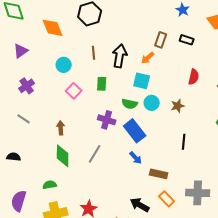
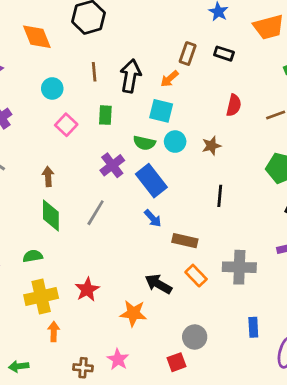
purple cross: (107, 120) -> (112, 165), turned 36

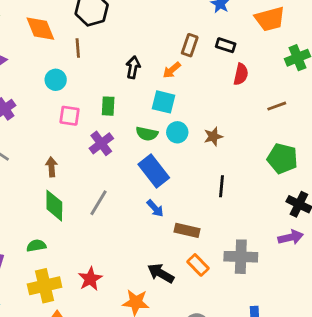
brown line: (94, 72) -> (78, 48), moved
black arrow: (130, 76) -> (133, 67), size x0.7
red semicircle: (234, 105) -> (241, 74), moved
pink square: (66, 125) -> (69, 116), turned -35
purple cross: (112, 165) -> (101, 143), moved

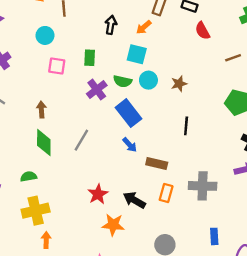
red semicircle: (241, 74) -> (203, 31), turned 138
purple cross: (101, 143) -> (97, 90), moved
orange rectangle: (198, 265) -> (166, 193), turned 60
red star: (90, 279) -> (98, 194), moved

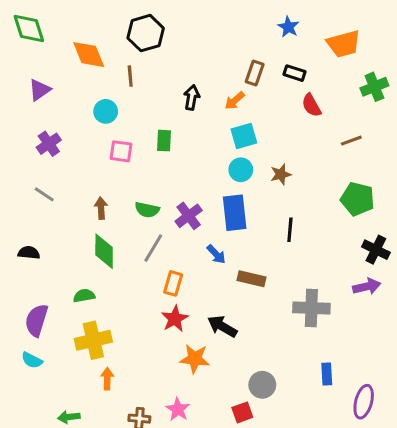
cyan square: (137, 54) -> (244, 136), moved, turned -30
green semicircle: (123, 81) -> (147, 210), moved
purple cross: (97, 90) -> (189, 216), moved
blue rectangle: (128, 113) -> (235, 213), moved, turned 32
orange rectangle: (166, 193) -> (173, 283), moved

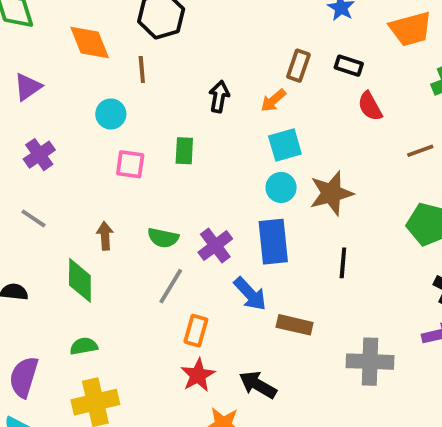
brown star: (281, 174) -> (331, 193), size x1.6
green diamond: (104, 251) -> (80, 280), moved
blue arrow: (216, 254) -> (250, 294), size x1.4

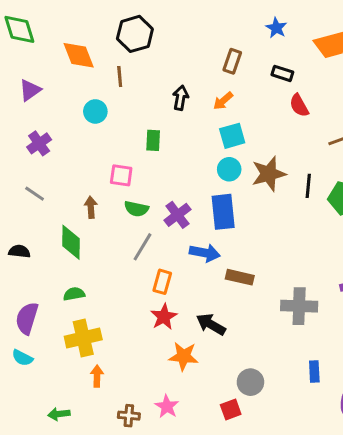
brown rectangle: (298, 66) -> (232, 61), moved
pink square: (130, 164) -> (121, 175), moved
black line: (343, 263) -> (308, 186), moved
blue arrow: (250, 294) -> (205, 253), turned -36

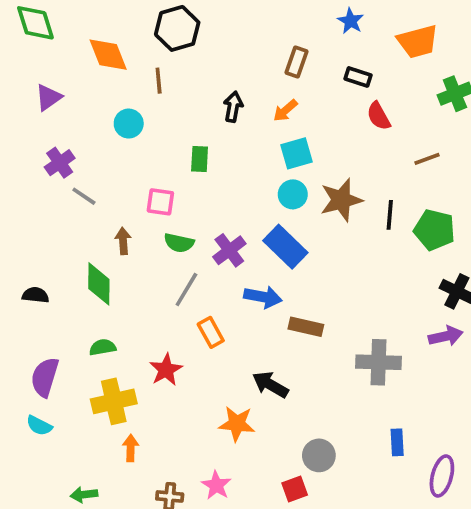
gray line: (35, 194) -> (84, 196), moved
blue rectangle: (223, 212) -> (285, 247), turned -40
orange rectangle: (162, 282) -> (211, 332), turned -45
red star: (164, 317) -> (166, 370), moved

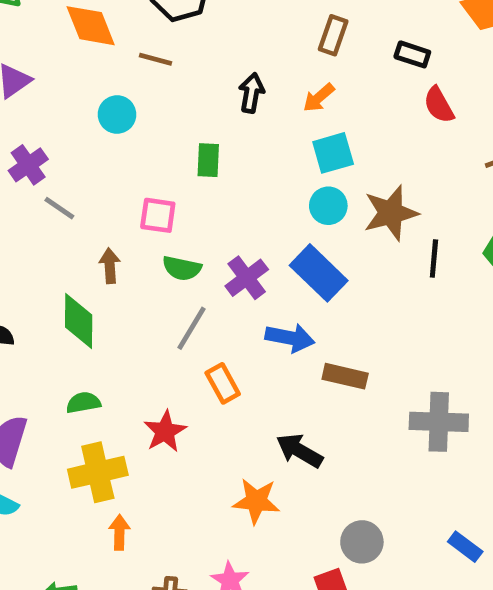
brown line: (159, 81) -> (155, 59), turned -70
black line: (390, 215) -> (434, 259), moved
blue rectangle: (397, 442) -> (465, 547), moved, turned -50

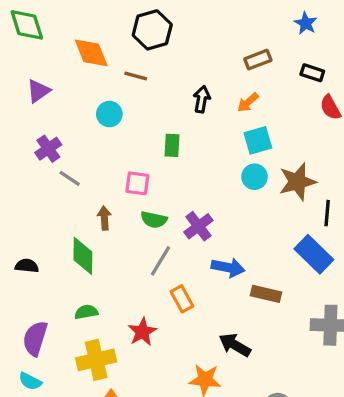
brown rectangle: (333, 35) -> (258, 60), turned 50
blue rectangle: (319, 273) -> (314, 254), moved

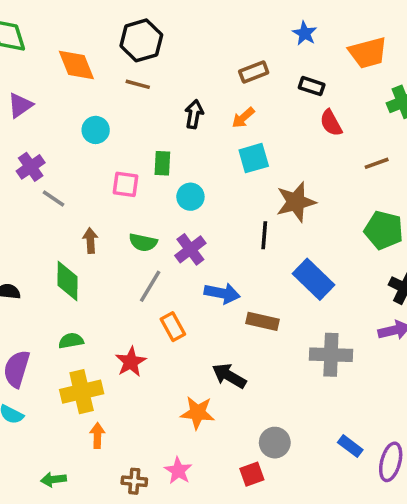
brown line: (136, 76) -> (138, 84), moved
cyan circle: (255, 177) -> (190, 197), moved
pink square: (137, 183) -> (125, 184), moved
black line: (327, 213) -> (264, 235), moved

